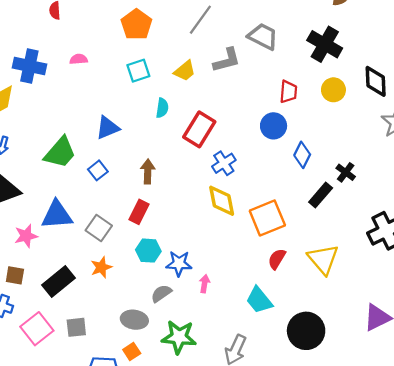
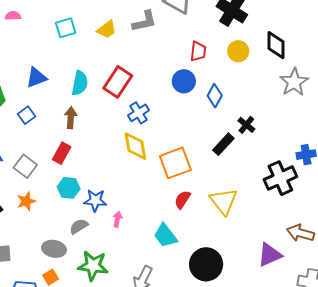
cyan semicircle: (162, 108) -> (80, 83), moved, size x1.4
blue diamond: (302, 155) -> (215, 96), moved

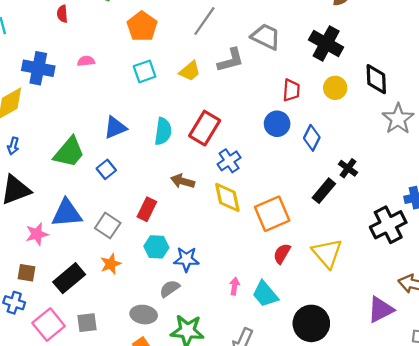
brown arrow: (71, 118) -> (183, 181), moved, turned -75
pink arrow: (117, 219) -> (235, 286), moved

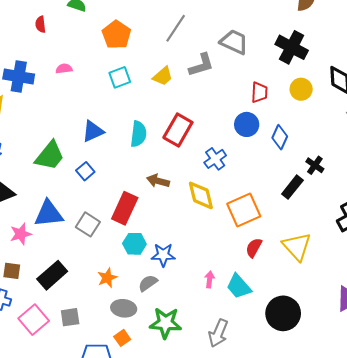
blue cross: (229, 161) -> (215, 159), moved
red rectangle: (147, 209) -> (125, 208), size x1.4
orange star: (111, 264) -> (107, 278), moved

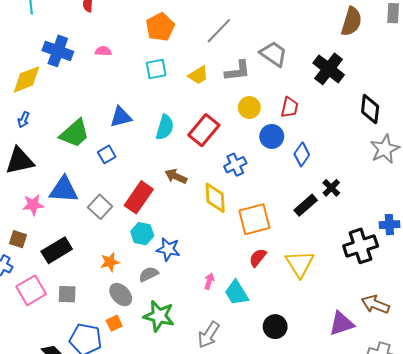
yellow circle: (301, 89) -> (249, 108), moved
gray ellipse: (124, 308) -> (121, 295), turned 30
black circle: (283, 313) -> (275, 327), size x0.7

